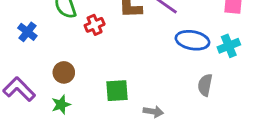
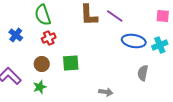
red cross: (95, 25) -> (49, 38), moved
green square: (117, 91) -> (71, 63), moved

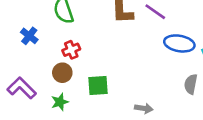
red cross: (49, 38) -> (71, 50), moved
green square: (71, 63) -> (98, 85), moved

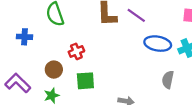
blue cross: (29, 36) -> (25, 37), turned -35
red cross: (71, 50) -> (76, 51), moved

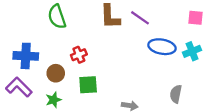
blue cross: (25, 37) -> (26, 56), moved, size x1.5
gray semicircle: (168, 80) -> (176, 94), moved

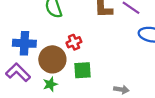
brown circle: (56, 73) -> (52, 59), size x1.6

